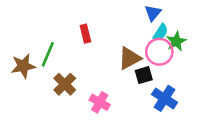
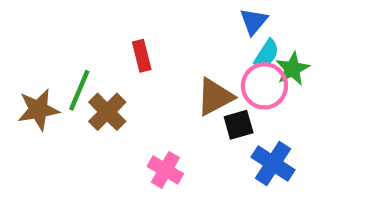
brown cross: (65, 84) -> (107, 112), moved

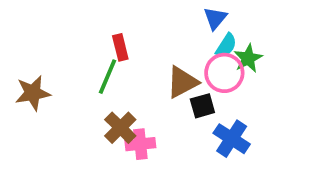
green line: (79, 90) -> (108, 77), moved
brown cross: (107, 112) -> (120, 128), moved
pink cross: (165, 170) -> (140, 144), turned -36

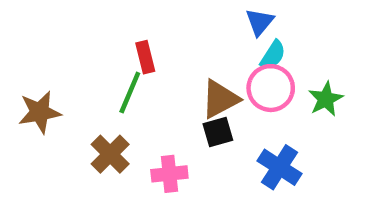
green star: (248, 58) -> (326, 99), moved
black square: (202, 106) -> (218, 132), moved
brown cross: (120, 128) -> (110, 154), moved

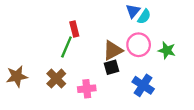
cyan semicircle: (273, 55) -> (144, 17), moved
green star: (326, 99) -> (167, 50), turned -30
brown star: (40, 112) -> (17, 76), moved

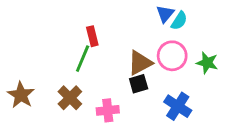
brown star: (17, 76) -> (21, 95), turned -30

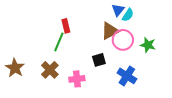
brown triangle: (140, 63) -> (110, 31), moved

